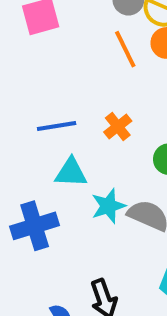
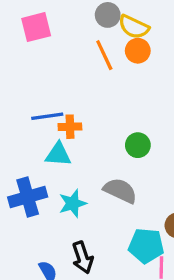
orange cross: (118, 127) -> (70, 127), moved, turned 35
cyan star: (108, 206) -> (73, 203), moved

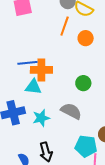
orange circle: (138, 51) -> (86, 38), moved
orange line: (104, 55) -> (65, 26), turned 42
orange cross: (70, 127) -> (41, 70), size x1.5

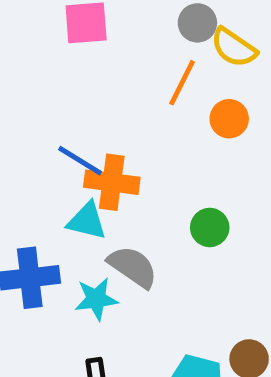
blue line: (27, 63) -> (80, 161), turned 30
gray semicircle: (71, 111) -> (133, 267), moved

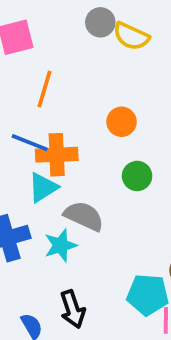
orange line: (182, 83) -> (44, 89), moved
orange circle: (229, 119) -> (122, 122), moved
cyan triangle: (87, 221) -> (43, 187), turned -36

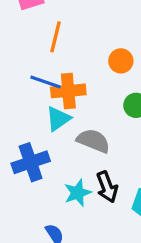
cyan star: (60, 245) -> (78, 193), moved
black arrow: (73, 309) -> (107, 187), moved

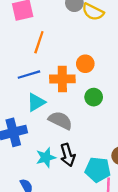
blue line: (45, 82) -> (29, 75), turned -40
orange cross: (68, 91) -> (62, 79), moved

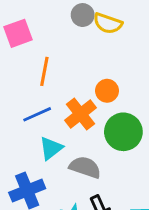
orange cross: (62, 79) -> (80, 114), turned -30
green circle: (94, 97) -> (123, 132), size x1.6

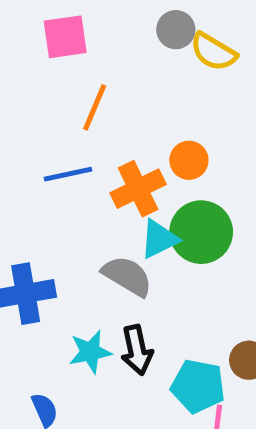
cyan triangle: (51, 148) -> (159, 239), moved

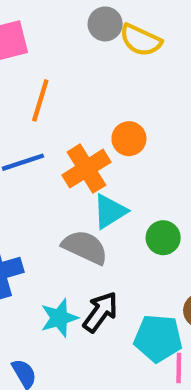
green circle: (201, 232) -> (163, 238), moved, size x0.6
black arrow: (137, 350) -> (100, 312), turned -126

